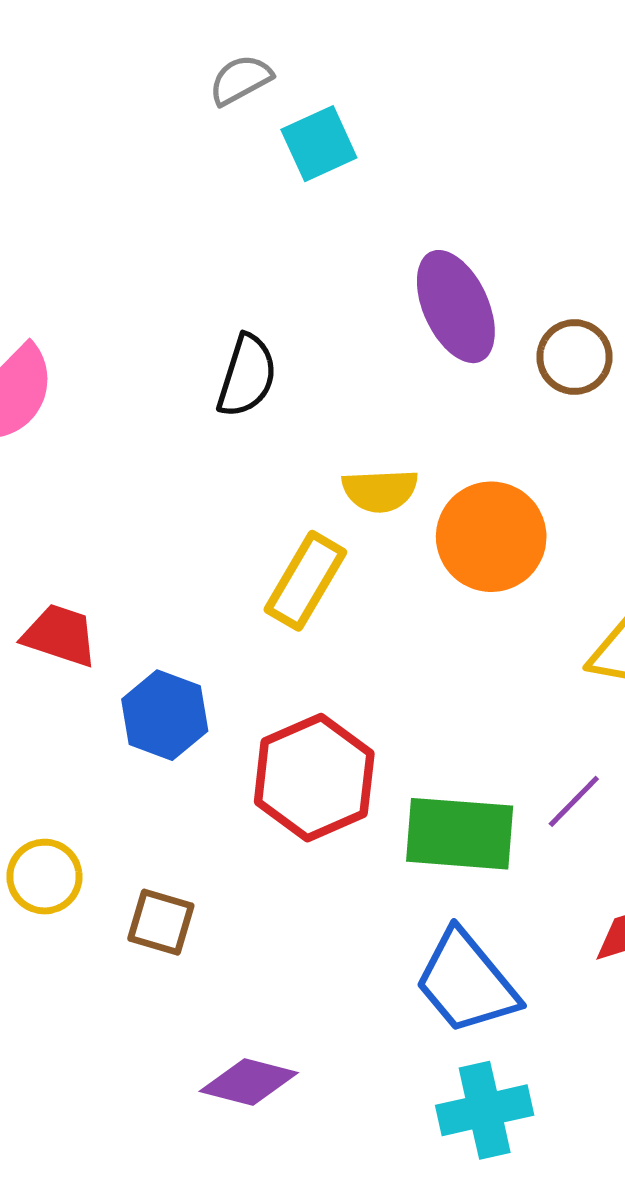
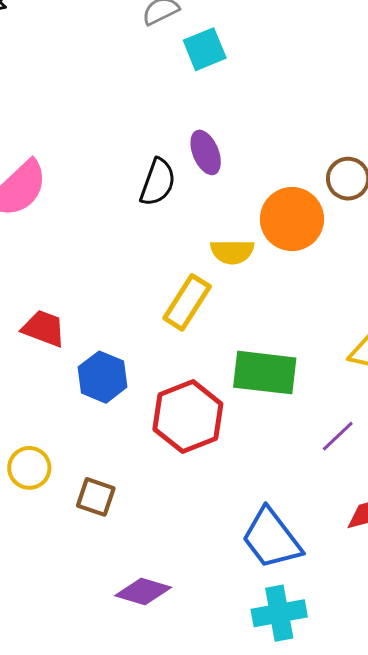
purple ellipse: (456, 307) -> (206, 152), moved, size x0.7
orange circle: (491, 537) -> (292, 219), moved
green rectangle: (460, 834) -> (265, 373), moved

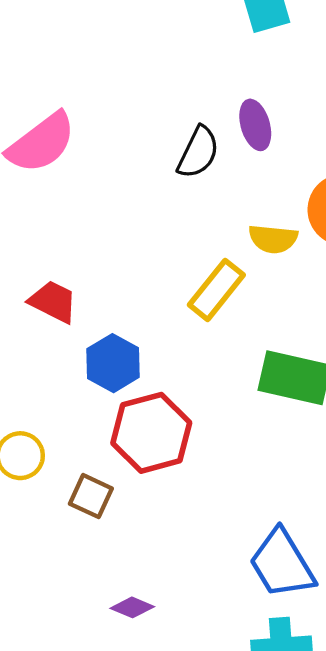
red hexagon: (188, 417) -> (151, 433), moved
purple diamond: (143, 592) -> (132, 607), size x0.7

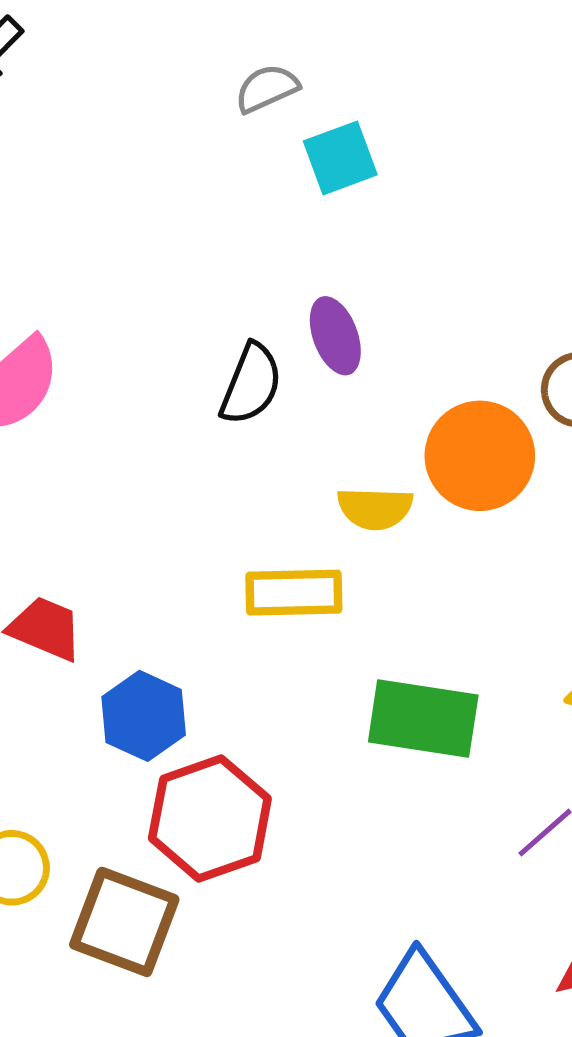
yellow rectangle: (216, 290) -> (294, 593), turned 54
brown square: (91, 496) -> (124, 922), size x1.6

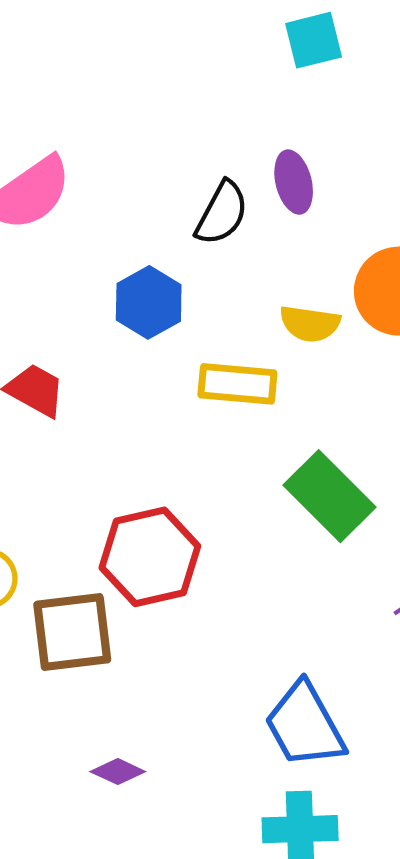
blue hexagon: (144, 716) -> (149, 302), moved
green rectangle: (423, 718) -> (329, 496), turned 30
brown square: (124, 922) -> (72, 632), turned -34

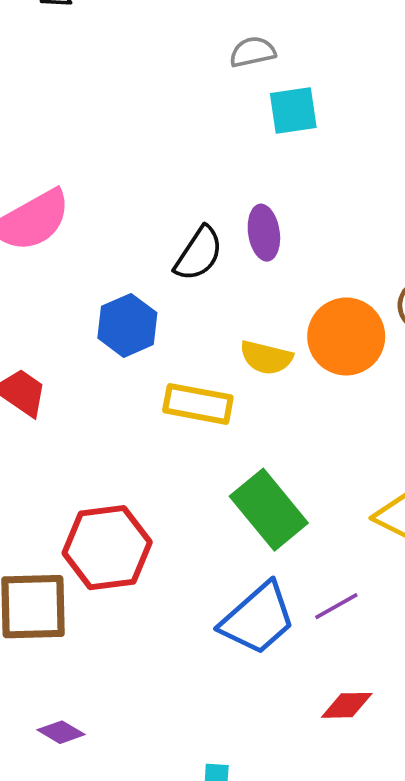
blue trapezoid: (305, 725) -> (258, 619), moved, turned -108

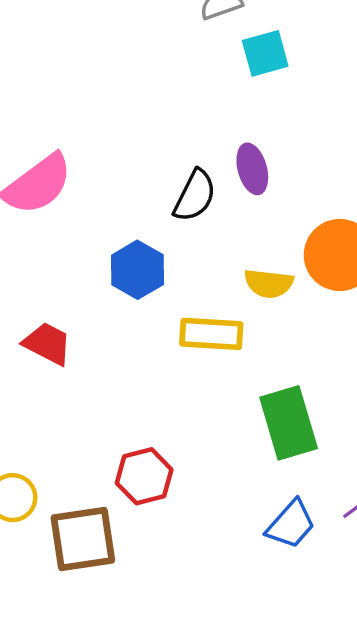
green rectangle: (269, 510) -> (289, 423), turned 30
red hexagon: (107, 548) -> (144, 476), size x0.7
blue trapezoid: (258, 619) -> (291, 524), size x0.7

